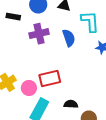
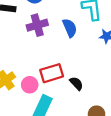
black semicircle: (71, 104) -> (76, 83), moved, turned 48

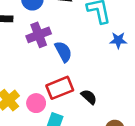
blue semicircle: (70, 28) -> (63, 52), moved

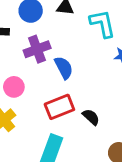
pink circle: (36, 103) -> (14, 87), moved

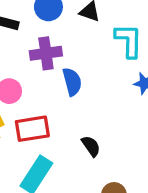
red rectangle: (59, 107) -> (32, 129), moved

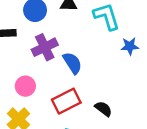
red rectangle: (32, 129) -> (66, 101), moved

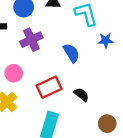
blue semicircle: (72, 63) -> (71, 53), moved

